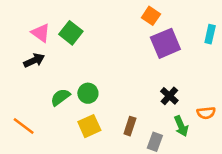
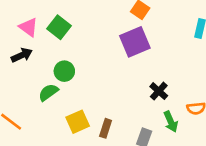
purple square: (165, 43) -> (135, 42), moved
green circle: (88, 93) -> (64, 71), moved
brown rectangle: (130, 126) -> (106, 128), moved

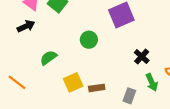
green circle: (64, 71) -> (89, 40), moved
brown rectangle: (106, 128) -> (97, 88), turned 64

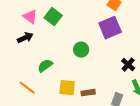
orange line: (17, 82) -> (27, 88), moved
yellow square: (73, 82) -> (67, 88), turned 30

